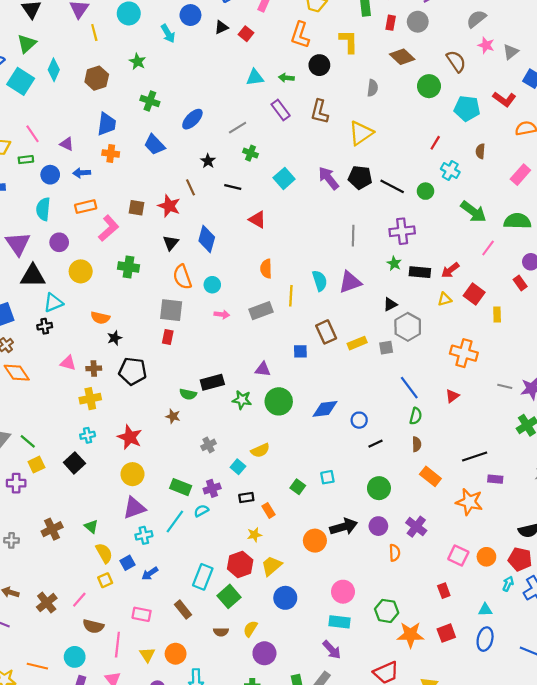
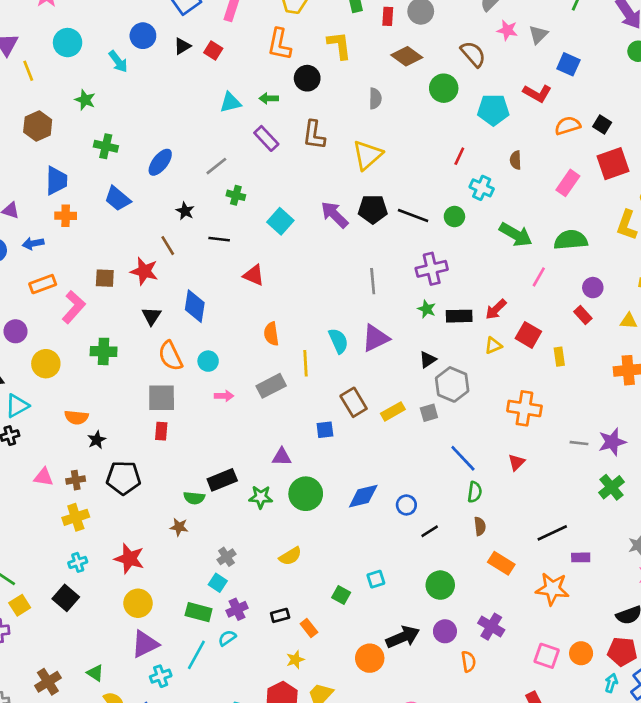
cyan square: (238, 467) -> (218, 583), moved

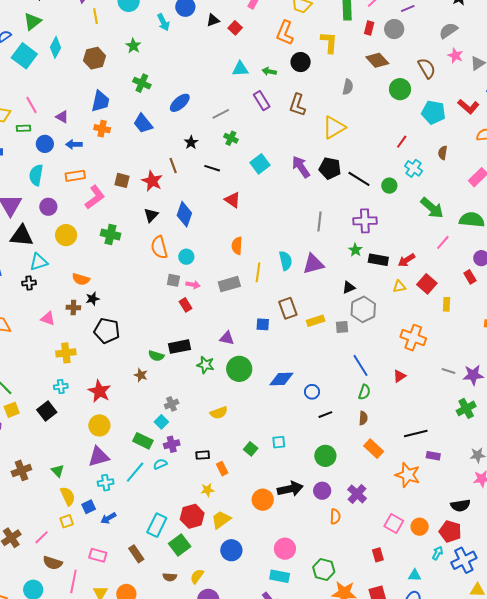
gray square: (162, 398) -> (173, 280), moved, size x0.6
red rectangle: (161, 431) -> (186, 305), moved, turned -48
brown cross: (76, 480) -> (73, 308), moved

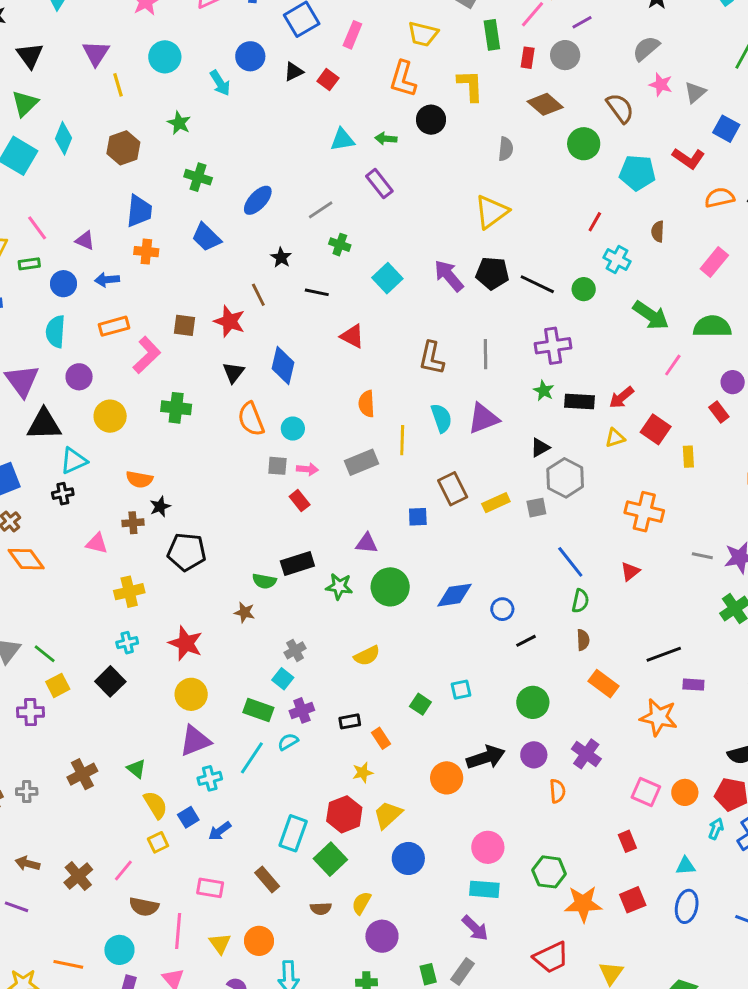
brown L-shape: (297, 105) -> (432, 358), moved

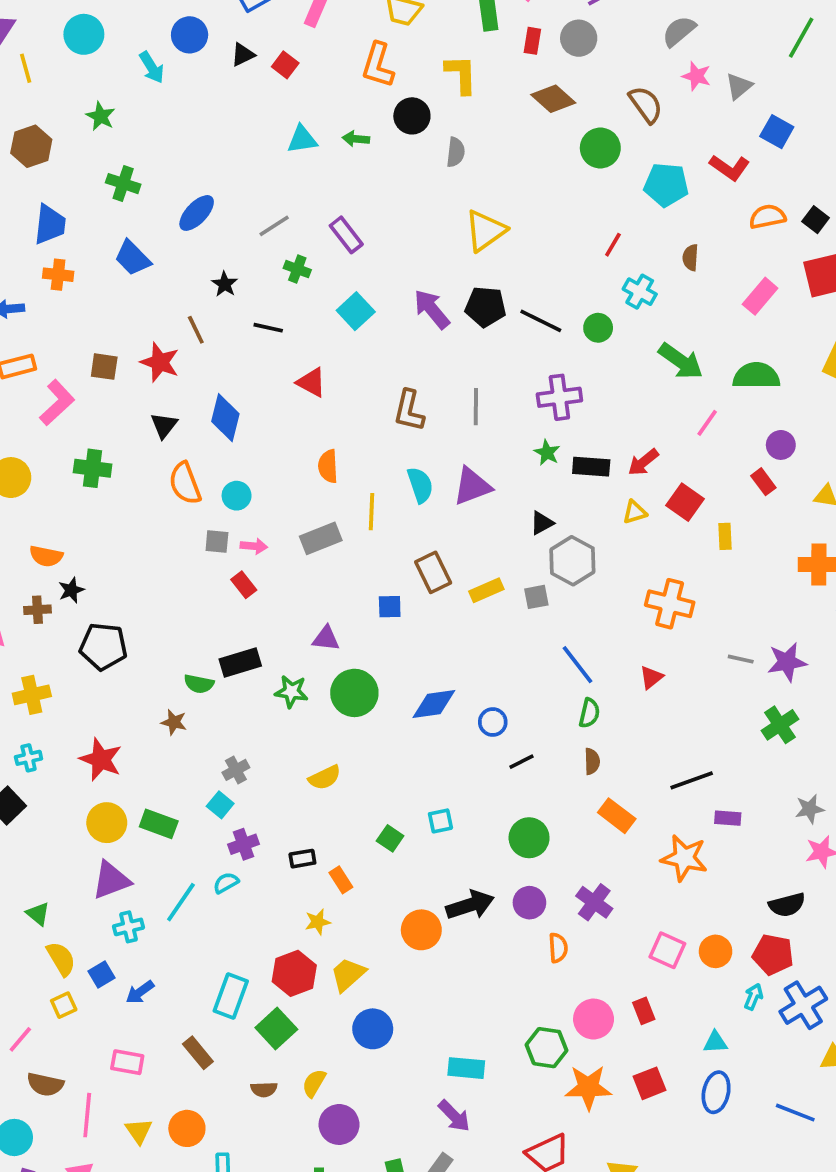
gray semicircle: (506, 149) -> (456, 152), moved
purple rectangle: (379, 184) -> (346, 235), moved
green rectangle: (258, 710) -> (159, 824), moved
pink circle: (488, 847) -> (594, 1019), moved

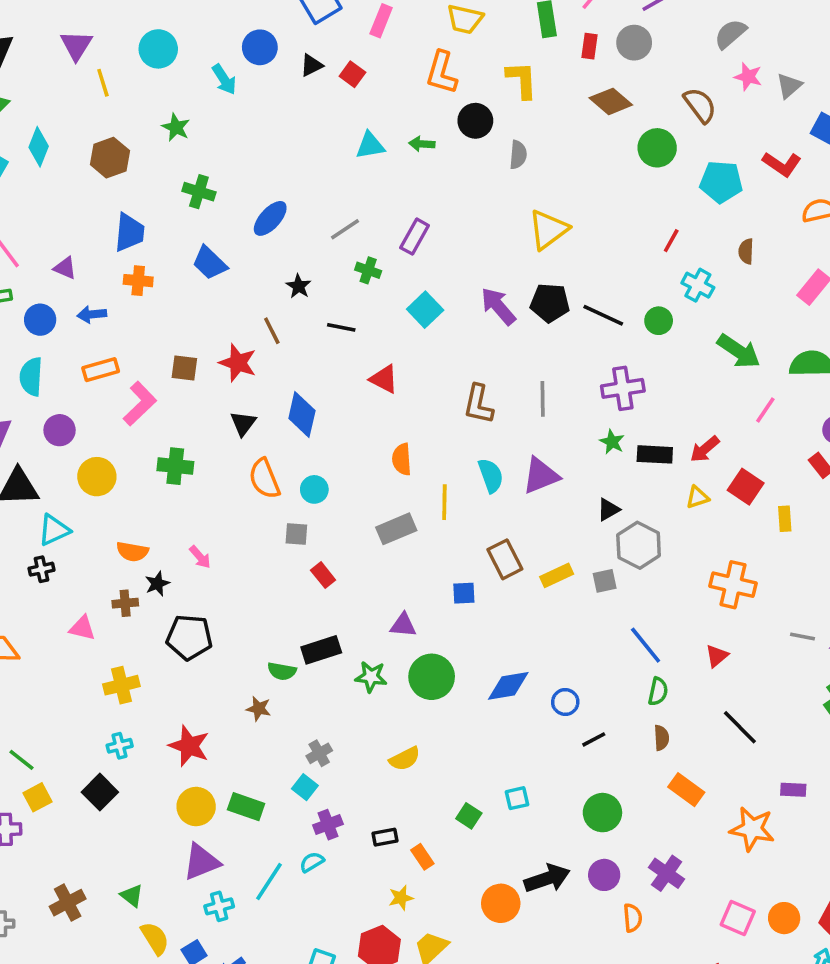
purple rectangle: (346, 235) -> (415, 237), turned 68
pink arrow: (254, 546) -> (200, 557), moved, turned 45
black line: (692, 780) -> (740, 727), moved, turned 66

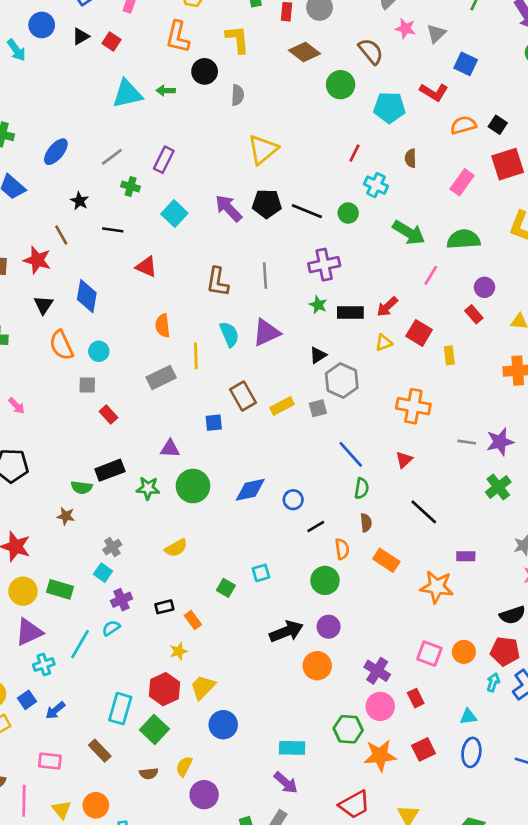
cyan triangle: (370, 146) -> (127, 94), size x1.4
purple cross: (667, 873) -> (377, 671), moved
orange circle: (501, 903) -> (317, 666), moved
orange semicircle: (633, 918) -> (342, 549), moved

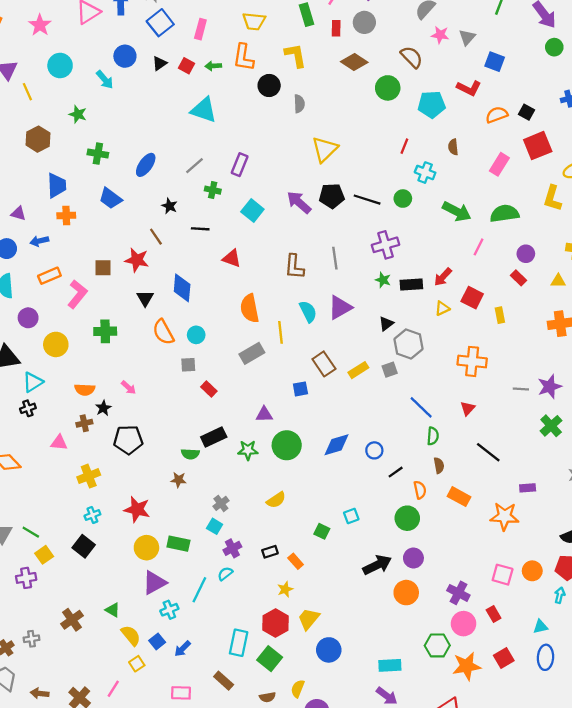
green arrow: (166, 91) -> (213, 66), moved
cyan triangle: (127, 94) -> (204, 110), turned 36
orange semicircle: (163, 326) -> (250, 308), size x1.4

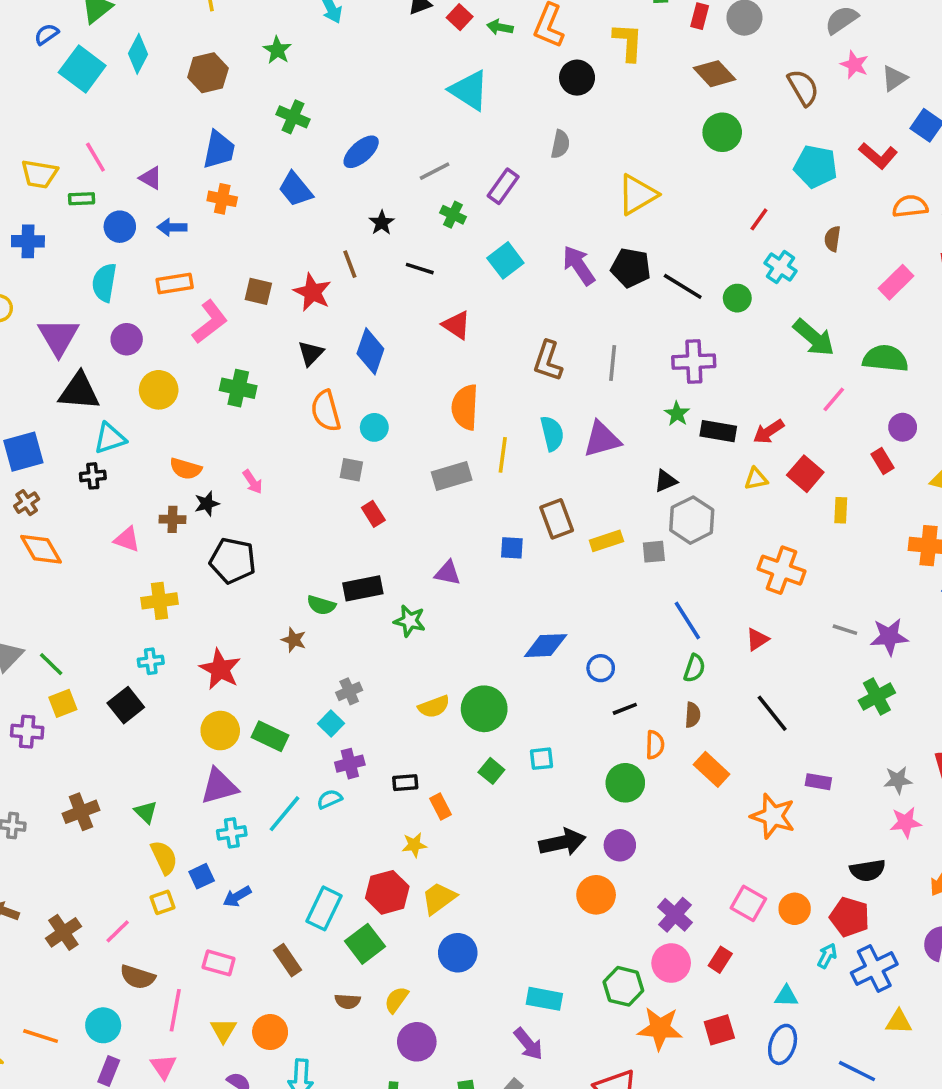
green circle: (388, 88) -> (722, 132), moved
gray semicircle: (299, 104) -> (560, 144), moved
green circle: (287, 445) -> (484, 709), moved
red rectangle: (494, 614) -> (720, 960), turned 49

